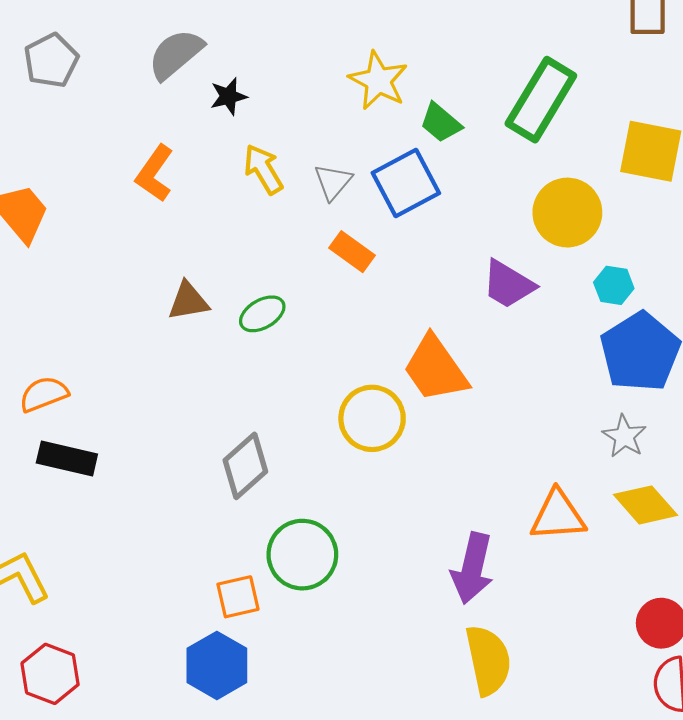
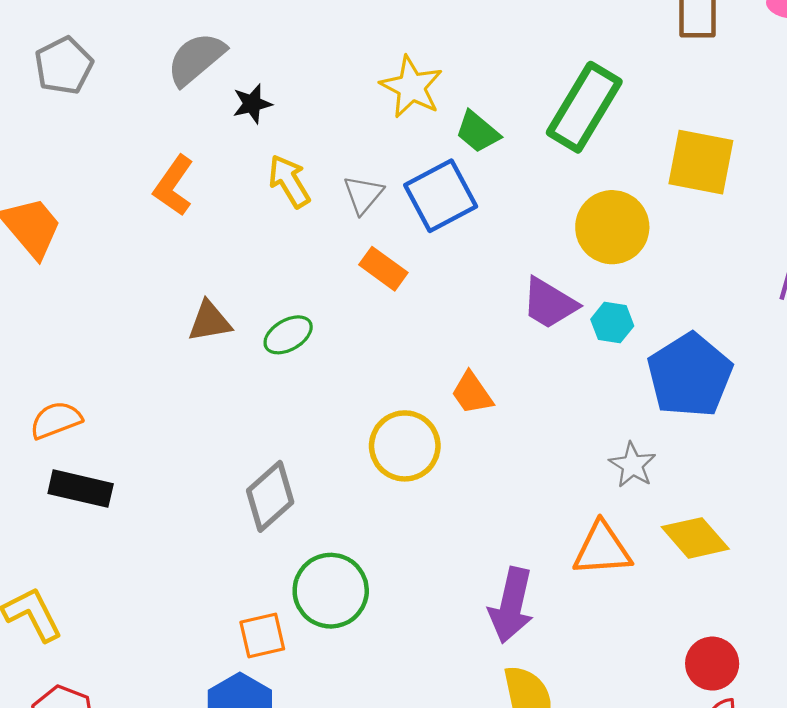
cyan hexagon: (614, 285) -> (612, 323), moved
orange trapezoid: (435, 369) -> (472, 393), size x0.6
gray star: (624, 436) -> (632, 465), moved

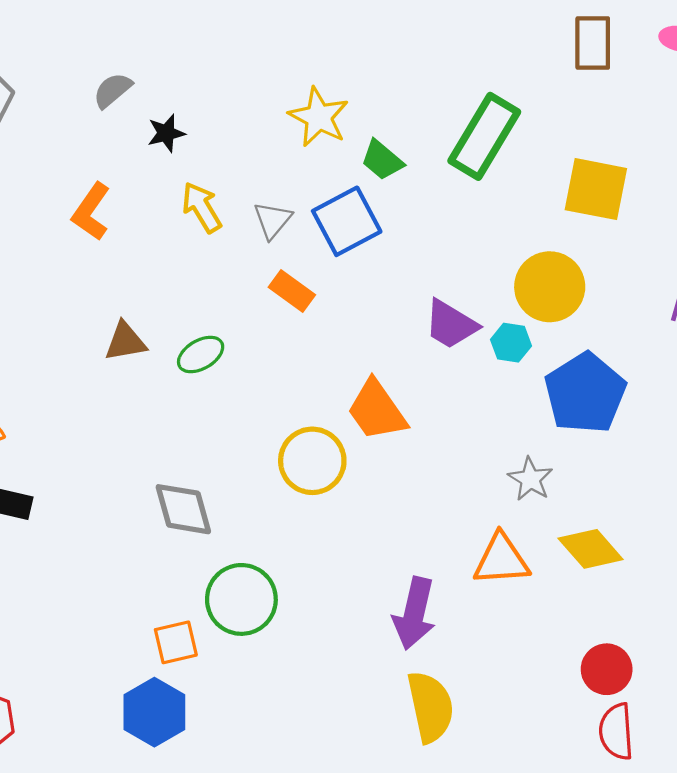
gray semicircle: (196, 59) -> (112, 90), size x0.7
yellow circle: (612, 227) -> (550, 287), moved
orange trapezoid: (472, 393) -> (377, 410), size x1.5
gray diamond: (270, 496) -> (183, 509), turned -64

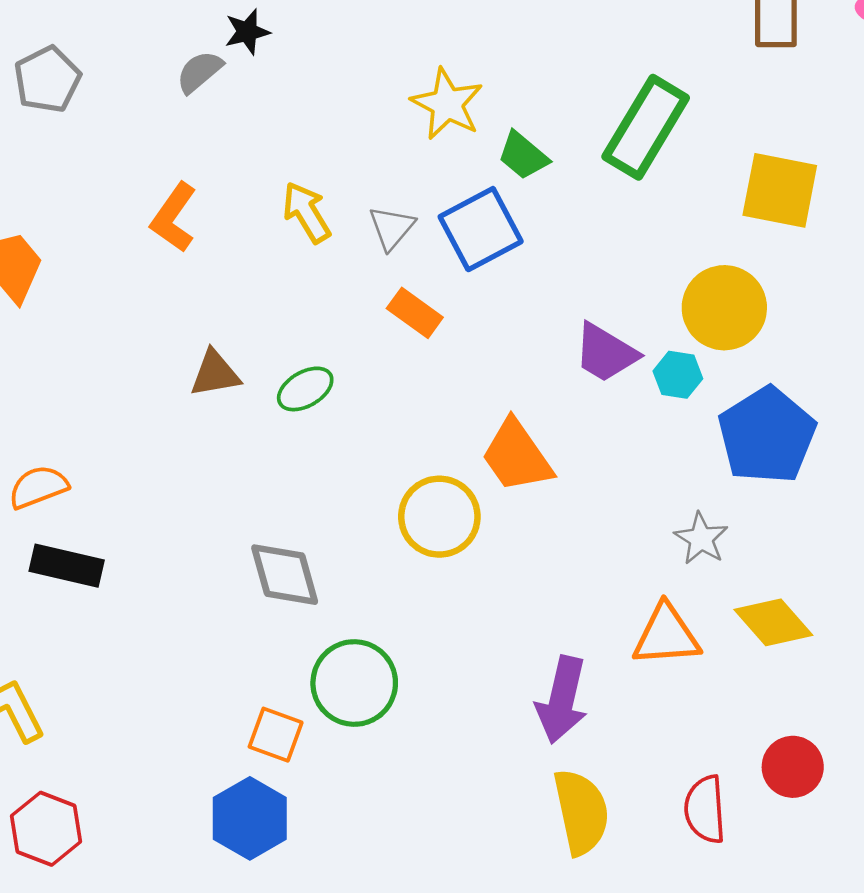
black star: (166, 133) -> (247, 32), moved
orange square: (176, 642) -> (276, 735), turned 33
red semicircle: (616, 732) -> (705, 809), moved

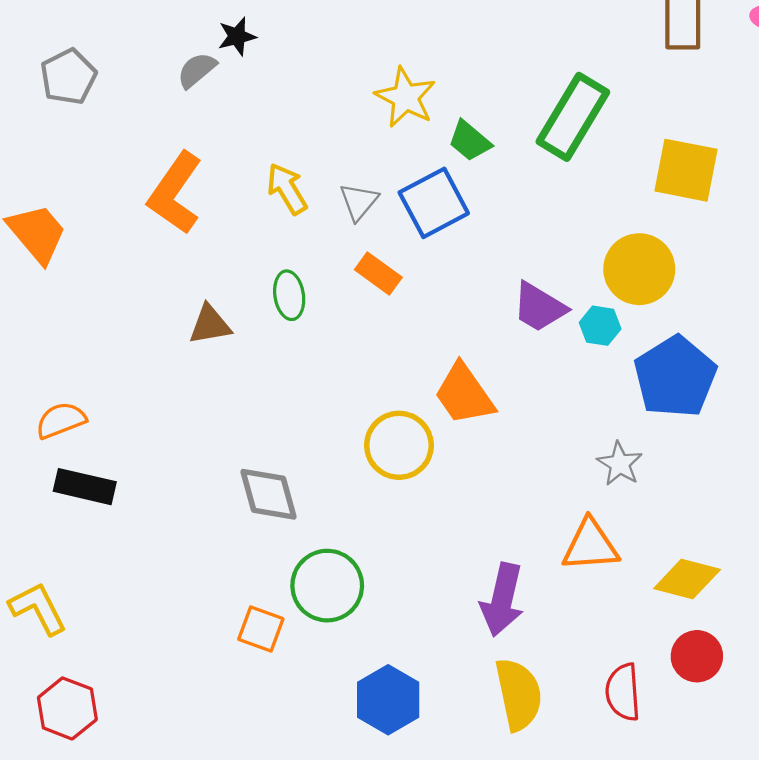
orange L-shape: (174, 217) -> (175, 193), size x1.4
green ellipse: (305, 389) -> (289, 295), moved, turned -69
yellow diamond: (773, 622) -> (687, 579), moved, turned -34
blue hexagon: (250, 818) -> (388, 700), moved

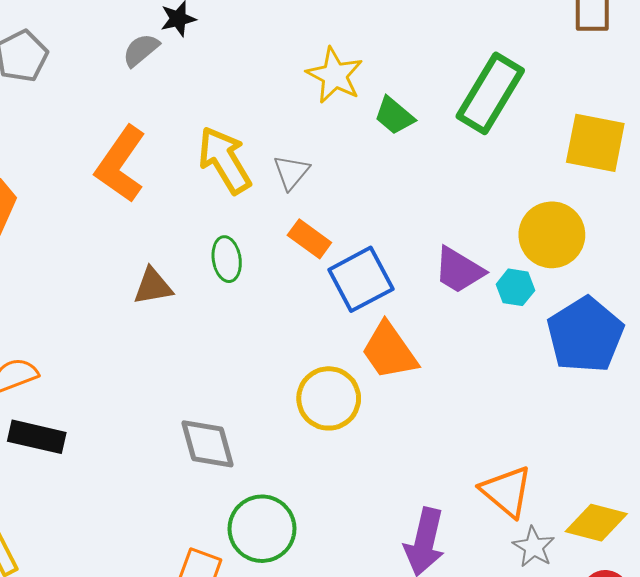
yellow arrow: (287, 189) -> (225, 160), size x1.4
blue square: (434, 203) -> (361, 279), moved
gray star: (620, 464) -> (534, 547), moved
orange triangle: (590, 545) -> (506, 491), turned 44

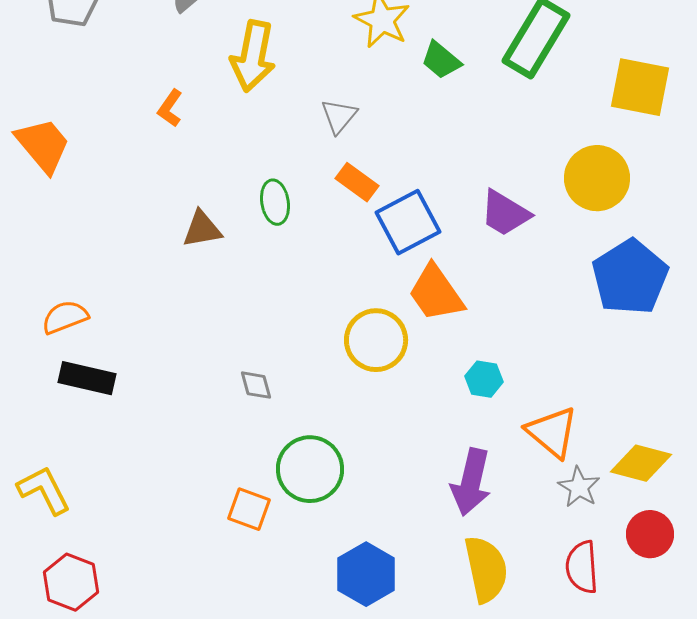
yellow arrow: (225, 160) -> (253, 56), moved, turned -138
orange L-shape: (121, 164) -> (170, 108), size x0.5
cyan hexagon: (515, 287) -> (484, 379), moved
gray diamond: (207, 444) -> (256, 385), size x0.6

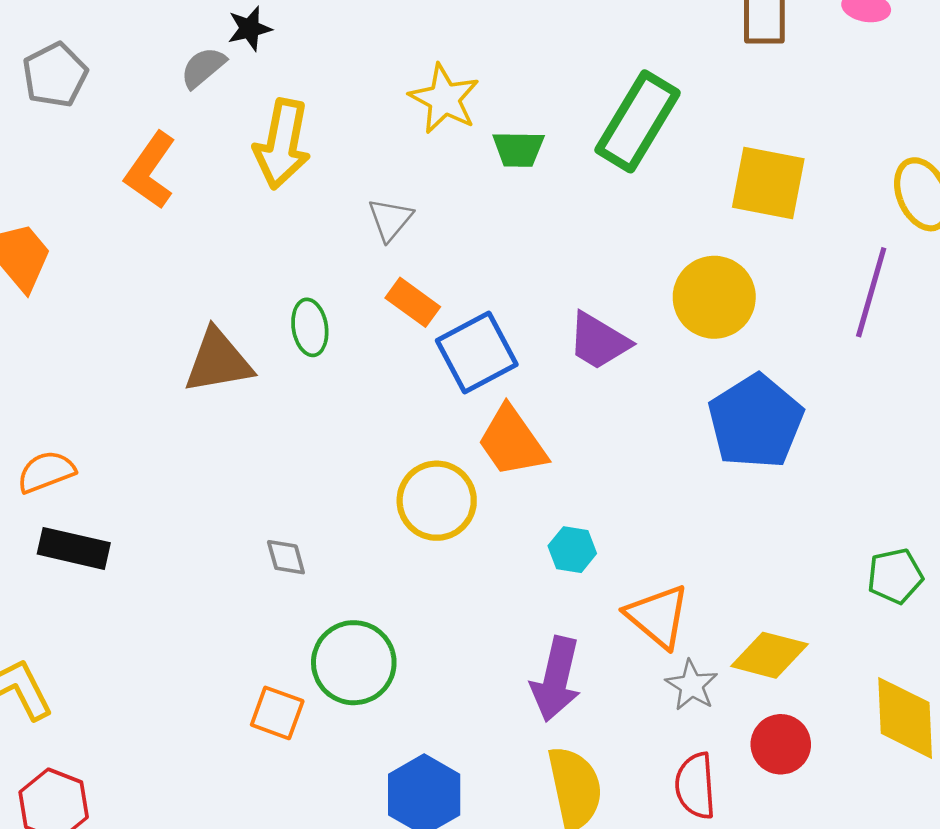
green trapezoid: (441, 60) -> (518, 149), turned -39
orange L-shape: (170, 108) -> (150, 170), moved, size x1.6
brown triangle: (202, 229) -> (218, 361), size x1.4

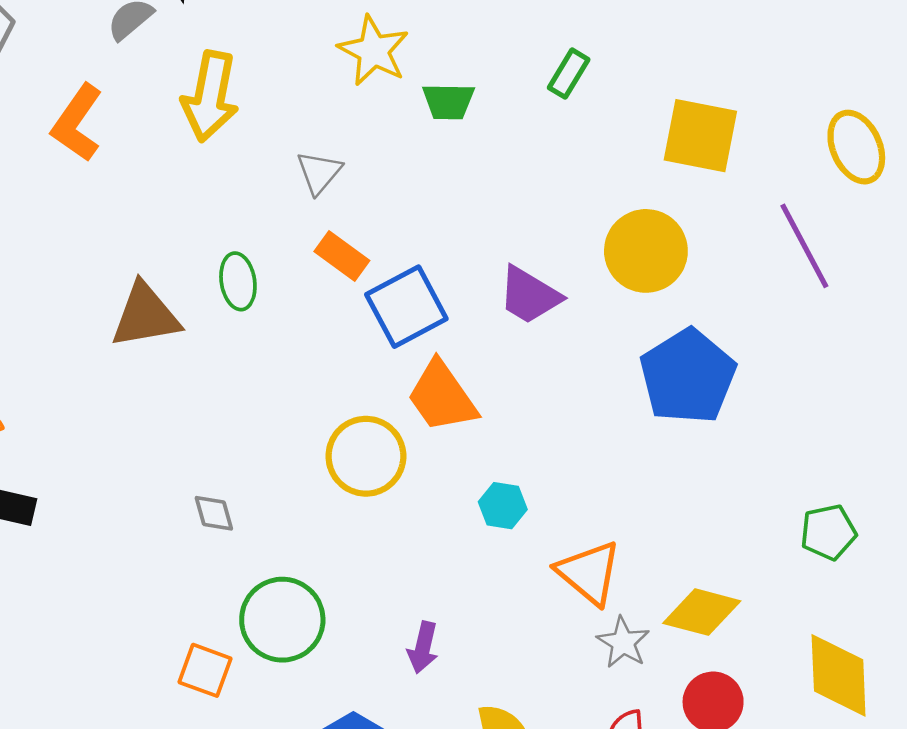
green rectangle: (638, 121) -> (569, 74), size x0.5
purple line: (871, 292) -> (804, 246), turned -44
purple arrow: (556, 679) -> (423, 648), moved, size x0.6

